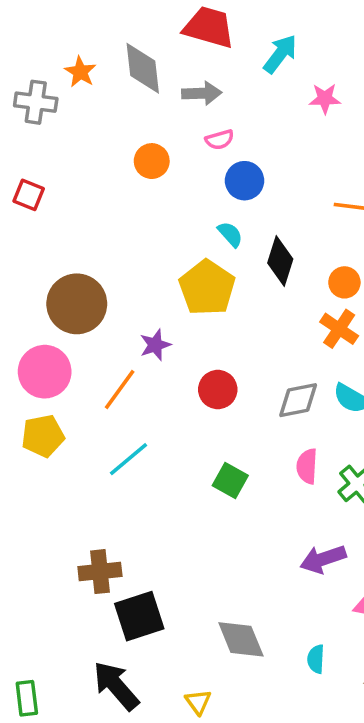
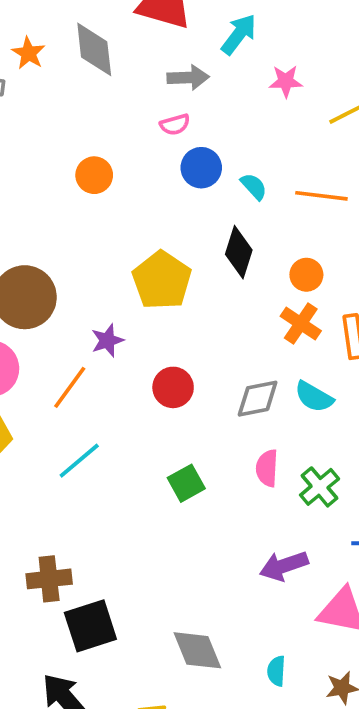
gray arrow: (202, 93) -> (188, 78), moved
orange circle: (152, 161) -> (94, 175), moved
cyan semicircle: (230, 234) -> (254, 186), moved
green square: (230, 481) -> (186, 483), turned 32

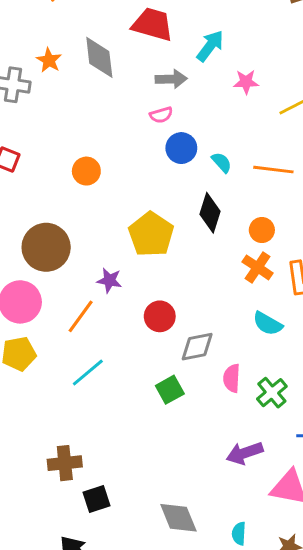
orange circle: (94, 175) -> (86, 171), moved
purple star: (107, 340) -> (109, 280), turned 30
gray diamond: (258, 399) -> (197, 347), moved
black square: (90, 626) -> (96, 499), size x0.7

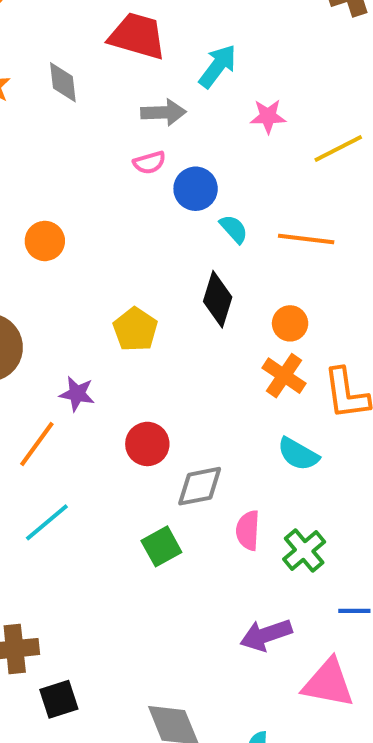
gray diamond: (99, 57) -> (63, 82), size x0.7
blue circle: (181, 148) -> (196, 189), moved
yellow pentagon: (151, 234) -> (135, 329), size x0.7

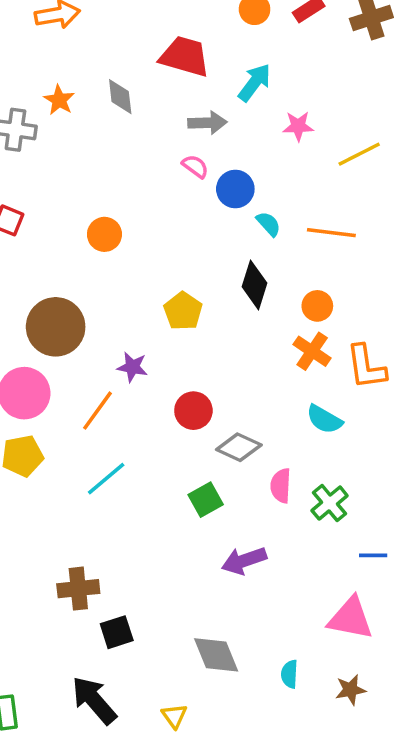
pink semicircle: (149, 163) -> (195, 166), turned -128
gray diamond: (200, 486) -> (239, 447), turned 36
purple arrow: (266, 635) -> (244, 561), moved

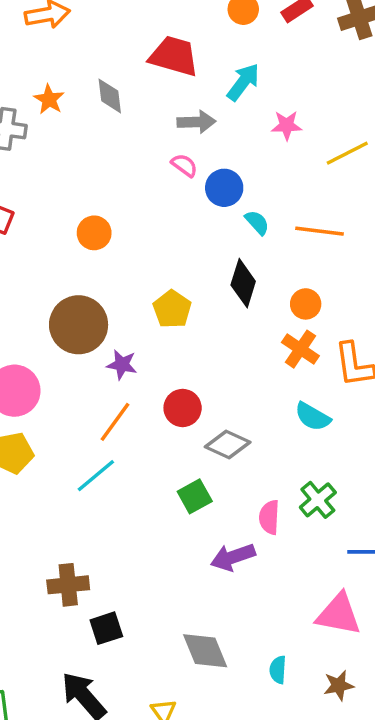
brown circle: (56, 327) -> (79, 325), moved
orange line: (97, 411) -> (115, 422), moved
pink semicircle: (281, 486) -> (269, 517), moved

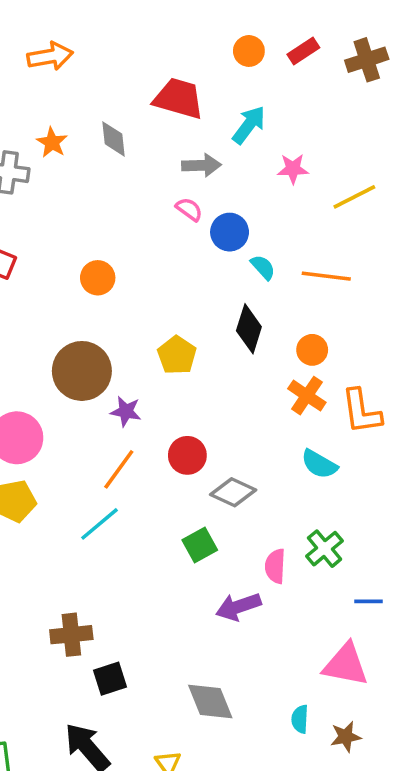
cyan semicircle: (278, 670) -> (300, 719), moved

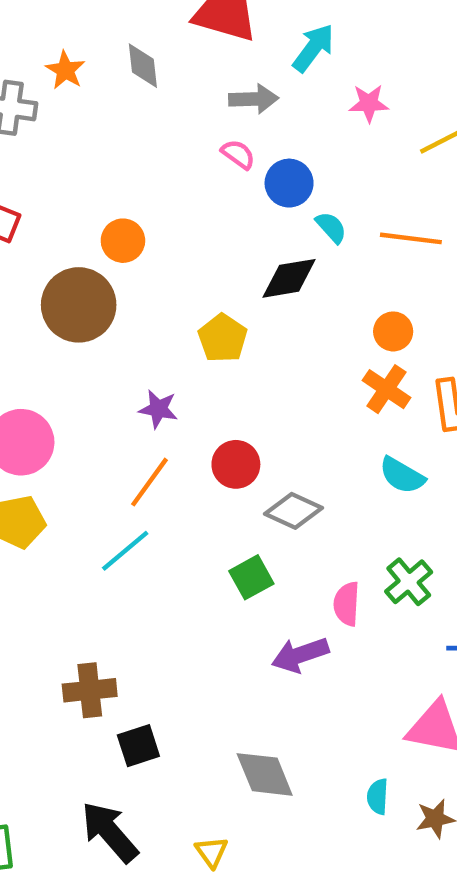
black diamond: (249, 329) -> (289, 278), moved, turned 63
brown circle: (82, 371) -> (79, 305), moved

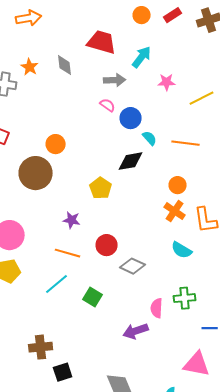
orange line: (150, 482) -> (68, 253), turned 70
green square: (251, 577) -> (93, 297), moved, turned -30
green cross: (409, 582) -> (185, 298), turned 35

